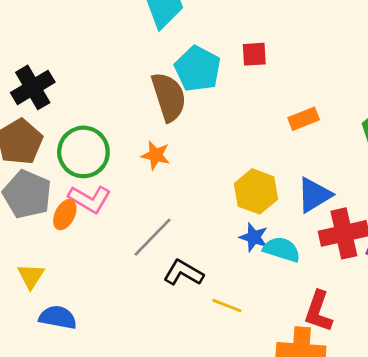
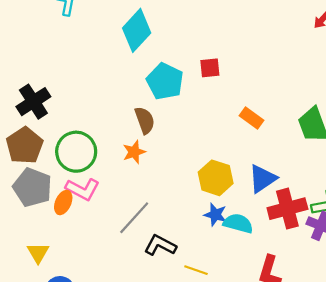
brown semicircle: (169, 97) -> (145, 120), moved, size x0.7
orange rectangle: (304, 119) -> (252, 118), turned 60
orange star: (156, 155) -> (134, 152), turned -30

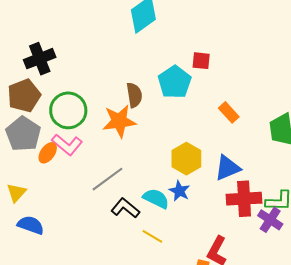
cyan pentagon: (165, 81) -> (175, 82), moved
orange star: (134, 152) -> (119, 121), size x1.6
cyan semicircle: (238, 223) -> (156, 199), moved

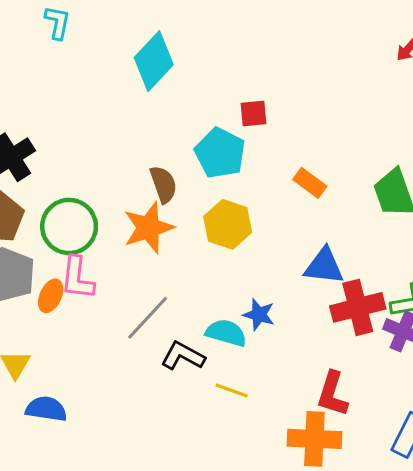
pink L-shape: (67, 145) -> (77, 278), turned 68
yellow hexagon: (186, 159) -> (228, 224), moved
blue triangle: (227, 168) -> (324, 266), turned 40

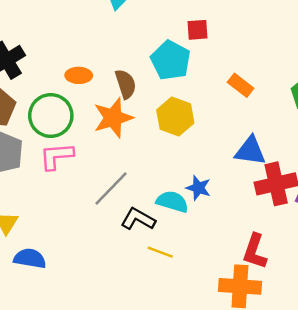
pink L-shape: (77, 278) -> (56, 156), turned 78
orange ellipse: (51, 296) -> (79, 75), moved, turned 65
yellow line: (232, 390) -> (160, 252), moved

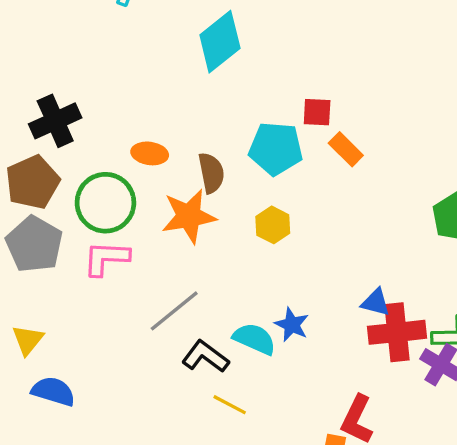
cyan pentagon: (171, 60) -> (276, 149), turned -30
orange rectangle: (241, 85) -> (346, 149), moved
yellow hexagon: (175, 116) -> (273, 225), size x0.7
blue triangle: (250, 151) -> (376, 302), moved, size x0.7

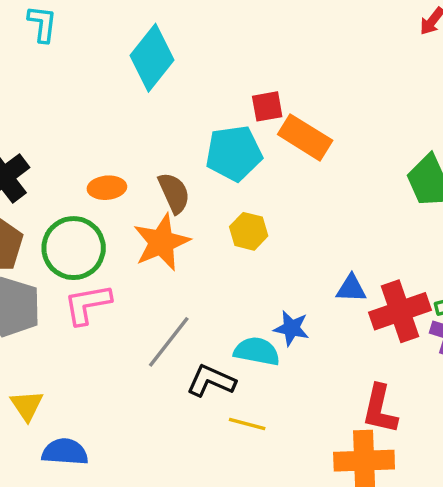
orange rectangle: (346, 149) -> (305, 137), size x1.4
blue triangle: (376, 302) -> (351, 288), moved

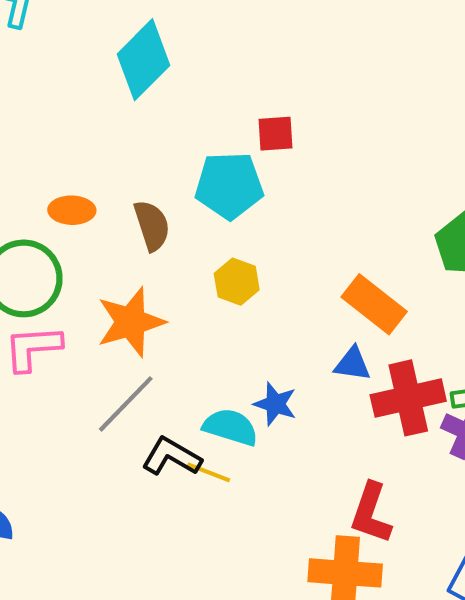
orange rectangle: (305, 137) -> (374, 304), moved
orange star: (161, 242) -> (131, 322), moved
yellow line: (247, 424) -> (209, 472), moved

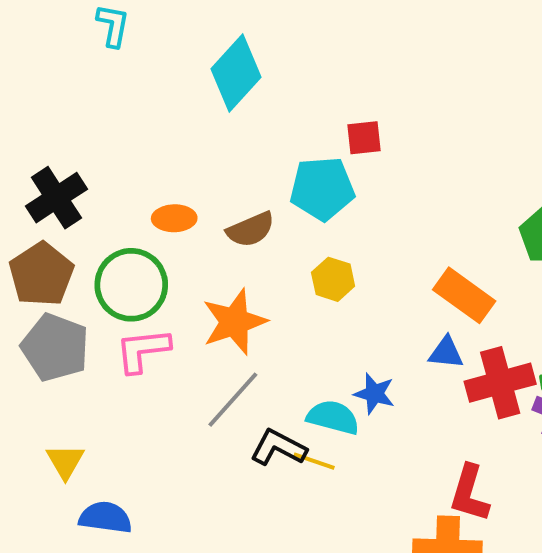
brown semicircle: (152, 225) -> (251, 230), turned 87

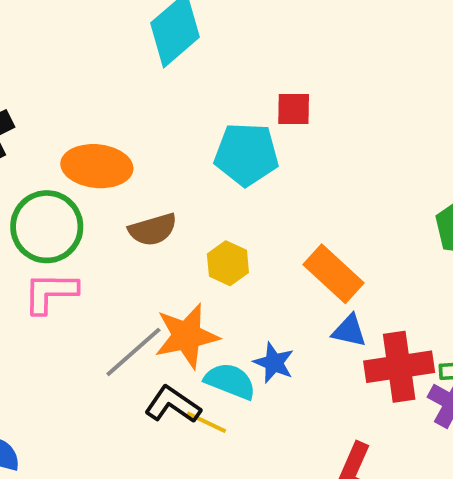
orange ellipse: (174, 218) -> (97, 166), size x1.6
brown semicircle: (251, 230) -> (153, 230), moved
yellow hexagon: (333, 279) -> (228, 263), moved
orange rectangle: (464, 295) -> (333, 274), moved
orange star: (234, 322) -> (187, 336), moved

